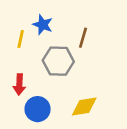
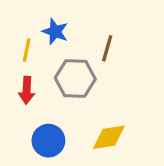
red arrow: (19, 84) -> (27, 90), moved

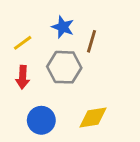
blue star: (55, 32) -> (63, 27), moved
yellow line: (27, 50) -> (23, 43), turned 42

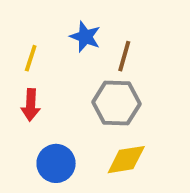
yellow line: (23, 43) -> (31, 58), turned -36
gray hexagon: (64, 67) -> (116, 103), moved

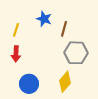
gray hexagon: (116, 103) -> (76, 53), moved
yellow diamond: (126, 160) -> (65, 82), turned -40

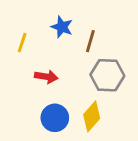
red arrow: (16, 54) -> (46, 77), moved, turned -84
blue circle: (29, 84) -> (55, 118), moved

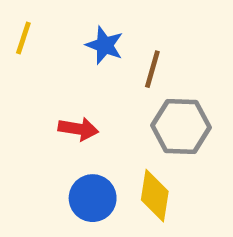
yellow line: (22, 43) -> (23, 38), moved
yellow diamond: (92, 116) -> (155, 196), turned -32

